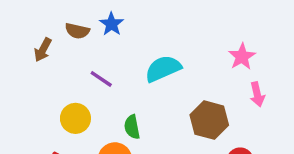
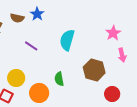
cyan semicircle: (163, 69) -> (67, 40), turned -50
yellow circle: (75, 118) -> (16, 78), moved
green semicircle: (132, 127) -> (59, 79), moved

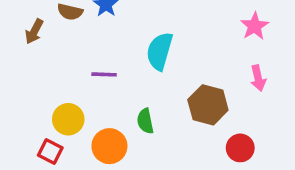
pink star: (113, 33) -> (255, 26), moved
purple line: (31, 46) -> (104, 74), moved, turned -32

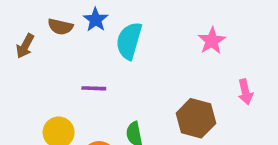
pink star: (255, 26) -> (212, 41), moved
cyan semicircle: (160, 51) -> (129, 41), moved

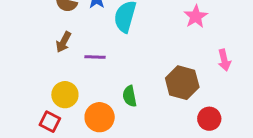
brown arrow: (25, 46) -> (63, 42), moved

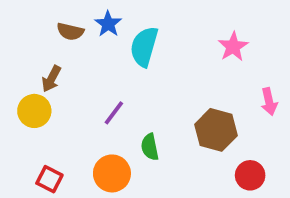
brown arrow: (63, 42) -> (51, 79), moved
purple line: (95, 57) -> (114, 113), moved, turned -55
yellow circle: (65, 95) -> (34, 111), moved

